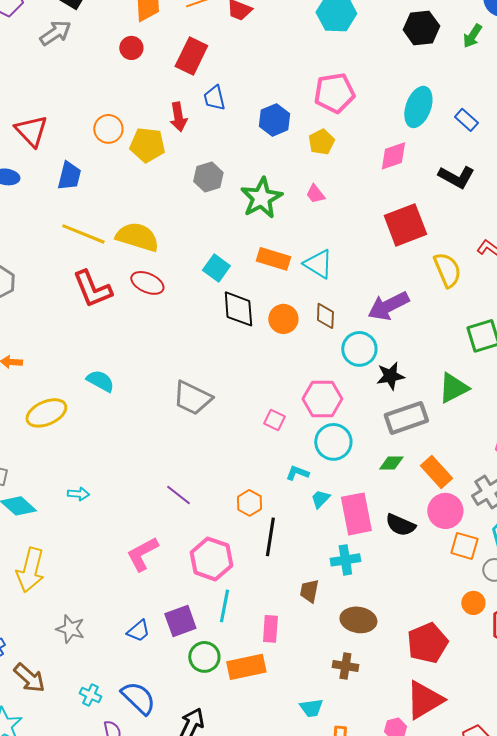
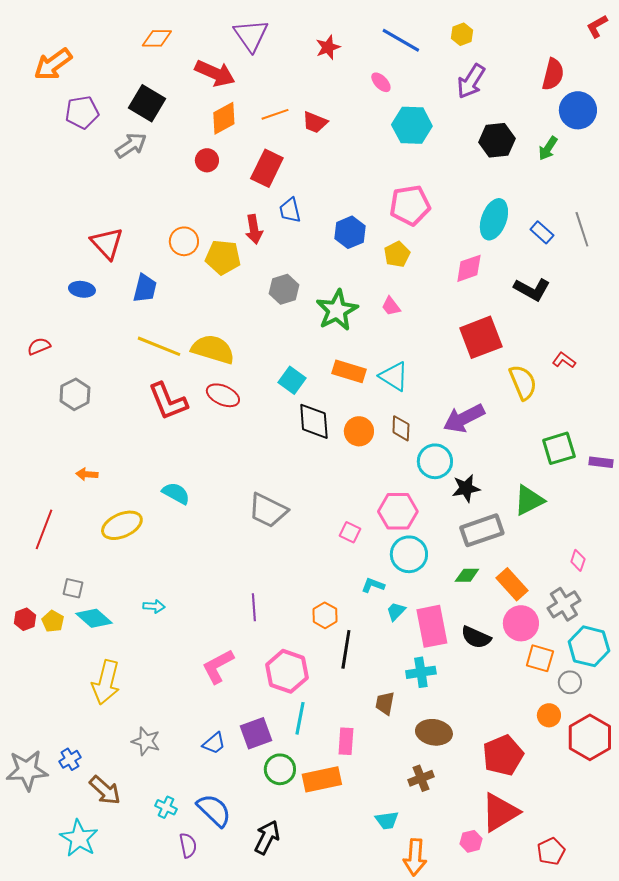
purple line: (178, 495) -> (254, 607), turned 48
brown cross: (345, 666) -> (421, 778), turned -30

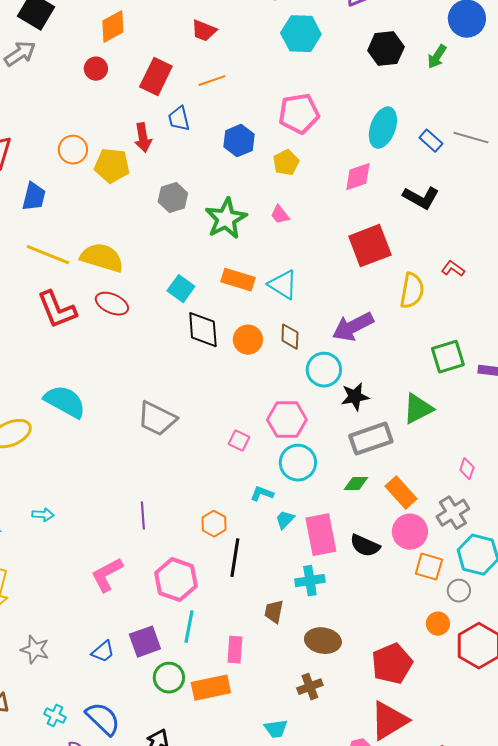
orange line: (275, 114) -> (212, 81), moved
gray line: (582, 229) -> (471, 138), turned -56
yellow semicircle: (523, 382) -> (412, 291), turned 33
cyan semicircle: (176, 493) -> (65, 402), size x1.5

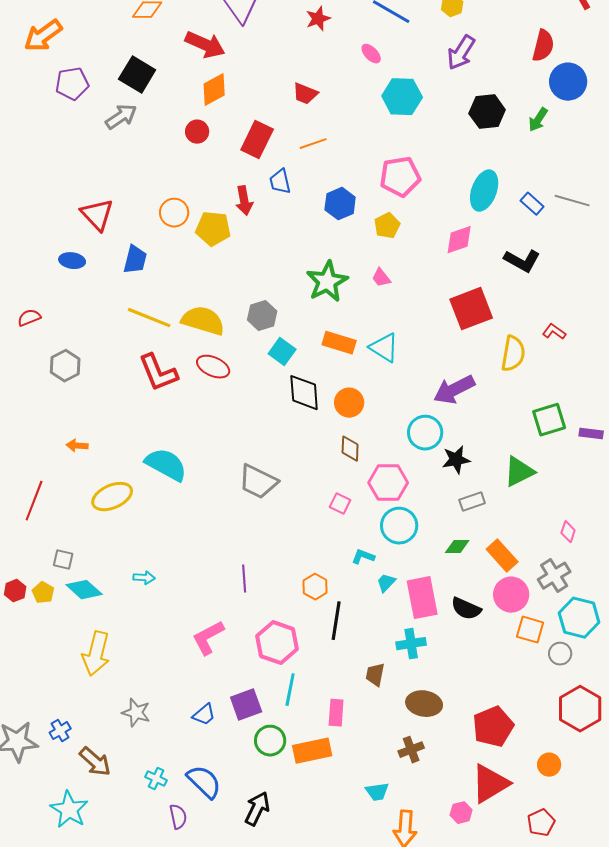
gray hexagon: (173, 198) -> (262, 316), moved
brown diamond: (290, 337) -> (350, 449), moved
gray rectangle: (371, 439) -> (472, 502), size x0.6
orange circle: (438, 624) -> (549, 765), moved

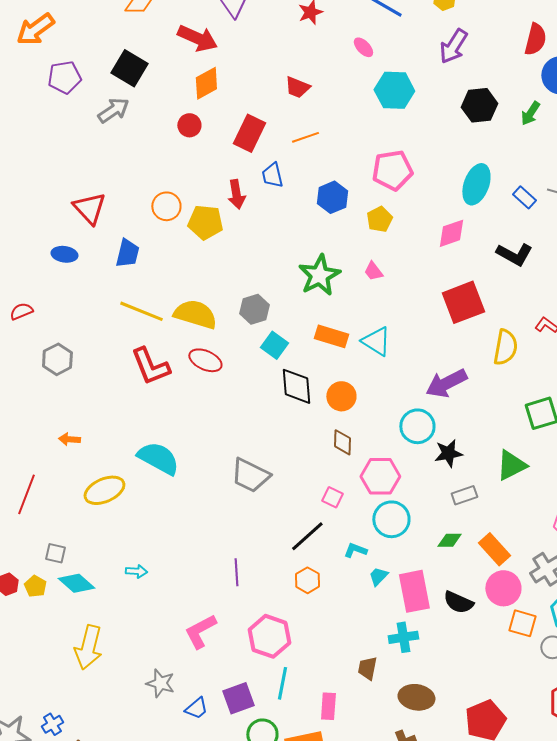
black line: (336, 621) -> (307, 536), moved, turned 39
gray star: (136, 713) -> (160, 683), moved

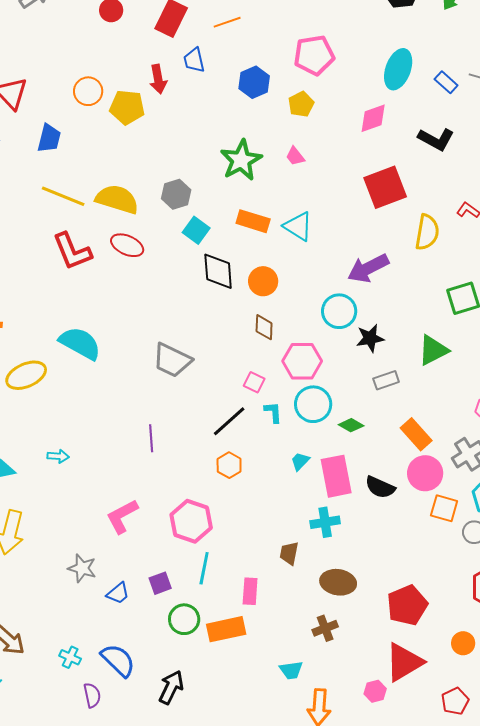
green diamond: (449, 540) -> (351, 425), moved, turned 30
cyan L-shape: (355, 550) -> (273, 412), moved, turned 65
purple line: (236, 572) -> (151, 438), moved
purple square: (238, 698) -> (160, 583), size x0.7

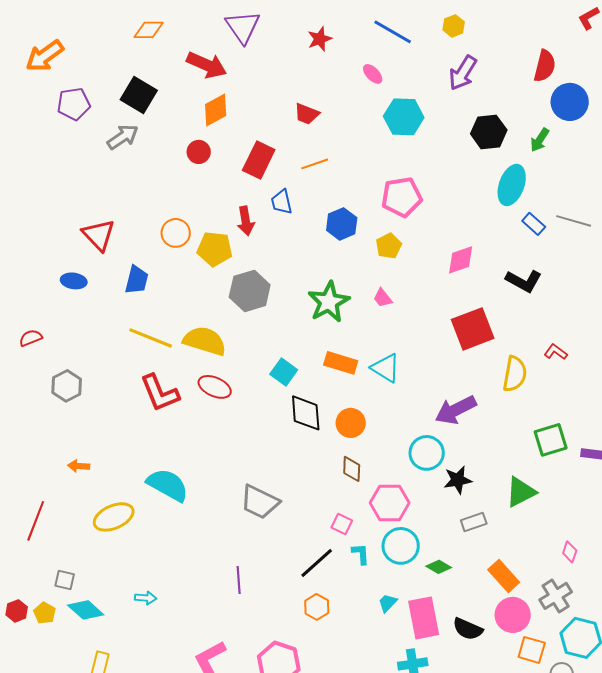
cyan ellipse: (398, 69) -> (512, 185), moved
gray hexagon: (176, 194) -> (250, 291), moved, size x1.4

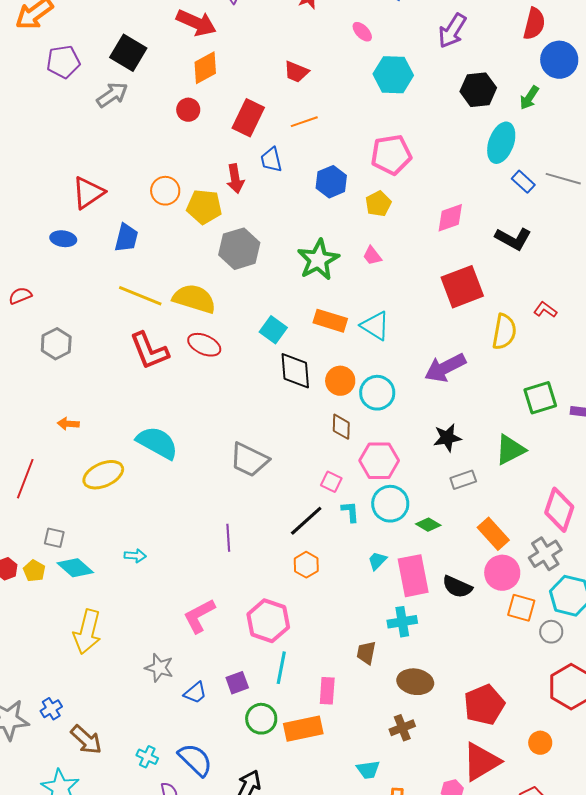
red triangle: (99, 235) -> (88, 193), turned 39
cyan circle: (427, 453) -> (377, 393), moved
pink diamond: (570, 552) -> (559, 510), size x2.0

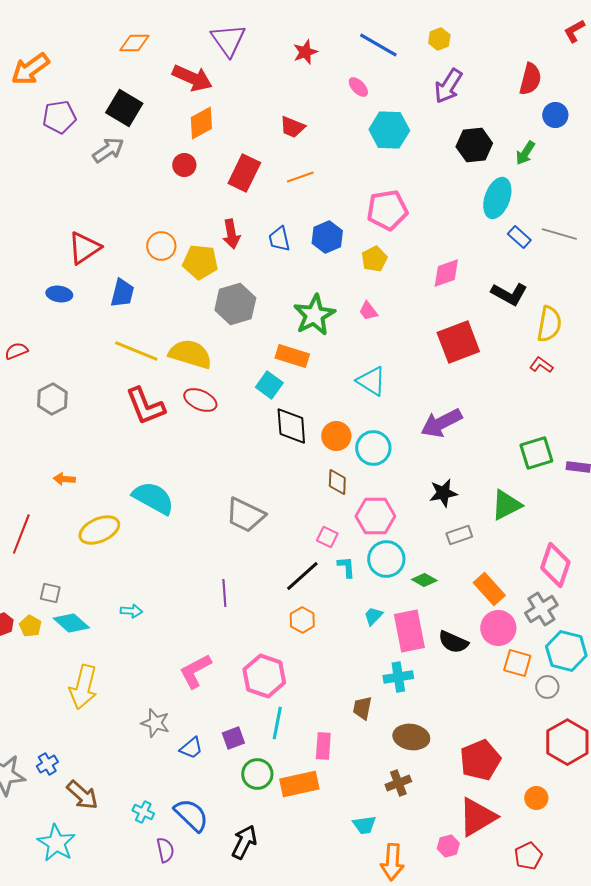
blue circle: (559, 60) -> (555, 115), size x0.7
blue trapezoid: (271, 160) -> (279, 239), moved
orange rectangle: (330, 321) -> (292, 356), moved
yellow semicircle: (504, 332) -> (549, 324), moved

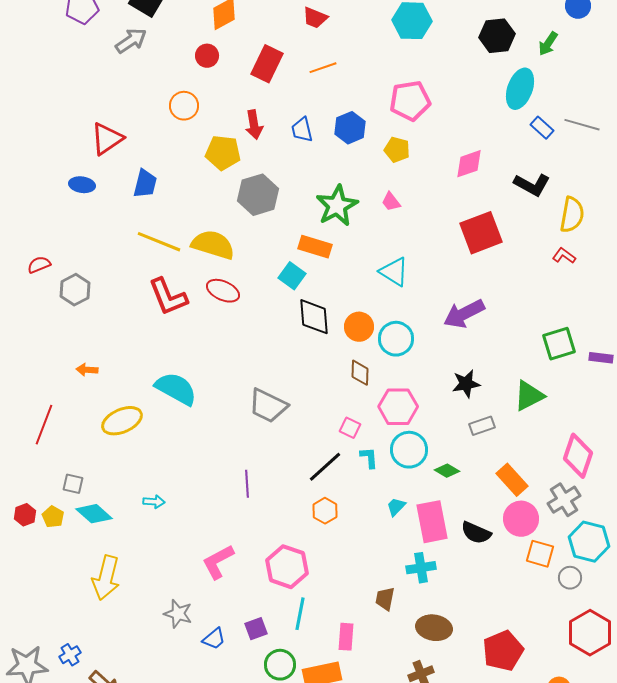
orange circle: (161, 246) -> (184, 106), moved
yellow pentagon: (374, 259) -> (397, 150), turned -30
red semicircle: (16, 351) -> (39, 265), moved

